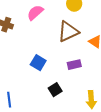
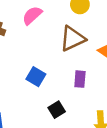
purple rectangle: (74, 65) -> (80, 79), turned -72

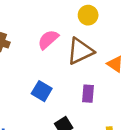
pink semicircle: (32, 15) -> (48, 40), moved

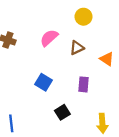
brown triangle: (80, 51) -> (77, 48), size x0.6

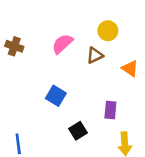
yellow circle: (83, 17) -> (108, 31), moved
purple rectangle: (83, 84) -> (110, 110), moved

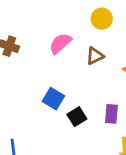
yellow circle: (108, 31) -> (102, 19), moved
black square: (78, 131) -> (77, 117), moved

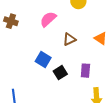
brown triangle: (95, 56) -> (69, 39), moved

